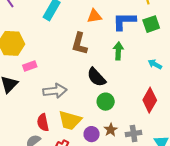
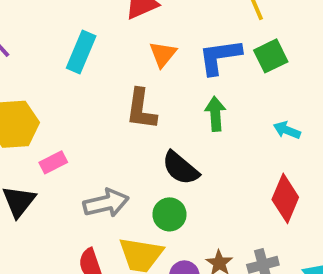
orange triangle: (94, 16) -> (163, 54), turned -35
green circle: (106, 102) -> (169, 214), moved

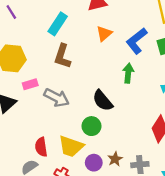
blue L-shape: (220, 57) -> (137, 41), turned -40
brown L-shape: (141, 109) -> (62, 56), moved
gray arrow: (106, 203) -> (57, 98), moved, turned 30

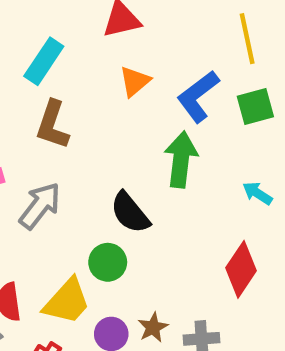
green arrow: (128, 73) -> (181, 159), size x1.4
gray arrow: (57, 98) -> (40, 206), turned -80
yellow trapezoid: (71, 146) -> (67, 301), turned -68

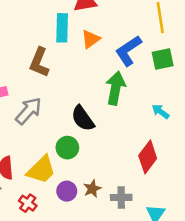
cyan rectangle: (44, 61) -> (62, 28), moved, turned -36

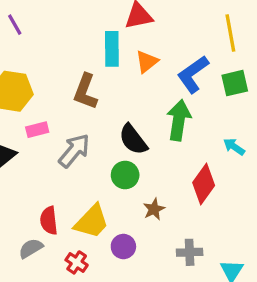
black semicircle: (83, 118) -> (133, 139), moved
green circle: (67, 148) -> (125, 175), moved
red diamond: (148, 157) -> (204, 184), moved
brown star: (92, 189) -> (154, 209), moved

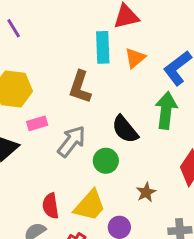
green circle: (125, 175) -> (106, 161), moved

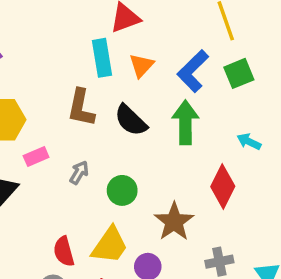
black semicircle: (125, 129) -> (131, 120), moved
gray arrow: (72, 141) -> (79, 173), size x0.6
brown star: (146, 192) -> (174, 222), size x1.6

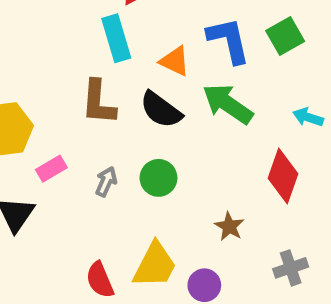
orange triangle: (141, 65) -> (175, 61), moved, turned -40
blue L-shape: (193, 71) -> (229, 40), turned 129
green arrow: (185, 122) -> (228, 104), turned -48
green circle: (122, 190) -> (158, 178), moved
brown star: (174, 222) -> (229, 226), size x0.6

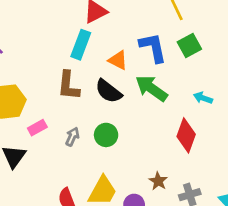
cyan rectangle: (116, 38) -> (81, 45), turned 36
brown star: (229, 226) -> (158, 181), moved

